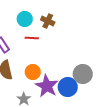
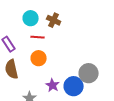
orange circle: (33, 72) -> (39, 58), moved
purple star: (47, 86) -> (53, 85), size x0.6

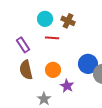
orange circle: (39, 58) -> (53, 70), moved
blue circle: (74, 86) -> (88, 64), moved

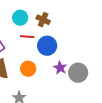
blue circle: (88, 64) -> (47, 46), moved
purple star: (67, 86) -> (60, 68), moved

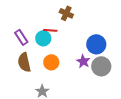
cyan circle: (20, 18) -> (43, 38), moved
blue circle: (47, 46) -> (96, 44), moved

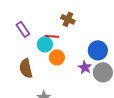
purple rectangle: (21, 37) -> (23, 29), moved
orange circle: (51, 62) -> (57, 57), moved

